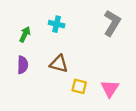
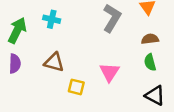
green arrow: (25, 34) -> (17, 30), size x1.5
pink triangle: (110, 89) -> (109, 72), moved

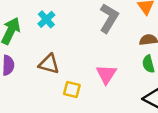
cyan cross: (52, 19) -> (46, 19), turned 35

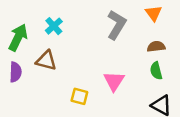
brown triangle: (49, 64) -> (46, 61), moved

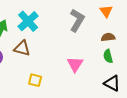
cyan cross: (54, 26) -> (28, 21), size x1.5
yellow square: (79, 96) -> (35, 80), moved

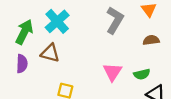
green semicircle: (108, 56) -> (142, 74), moved, turned -88

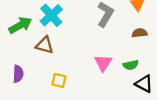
green arrow: (24, 32) -> (20, 25), turned 35
purple semicircle: (22, 64) -> (18, 74), moved

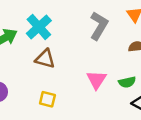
brown triangle: (45, 45) -> (45, 59), moved

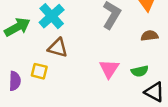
yellow square: (47, 99) -> (39, 71), moved

